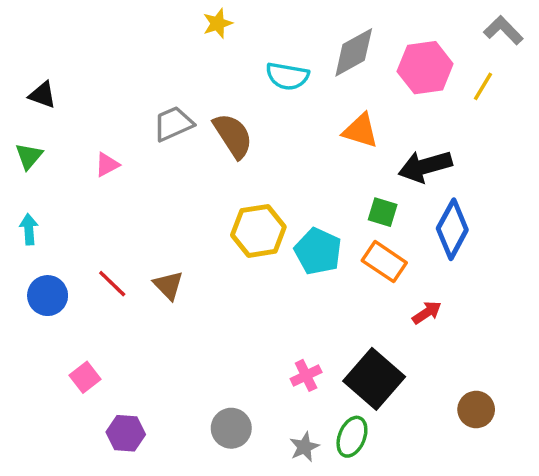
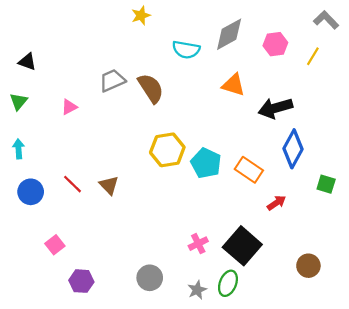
pink hexagon: (425, 68) -> (275, 44), size x0.7
green square: (383, 212) -> (326, 184), moved

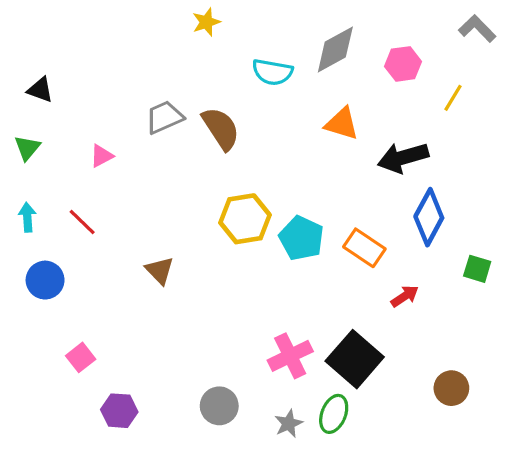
yellow line: (313, 56) -> (453, 98), moved
red line: (73, 184) -> (82, 222), moved
pink cross: (198, 244) -> (290, 356), size x1.5

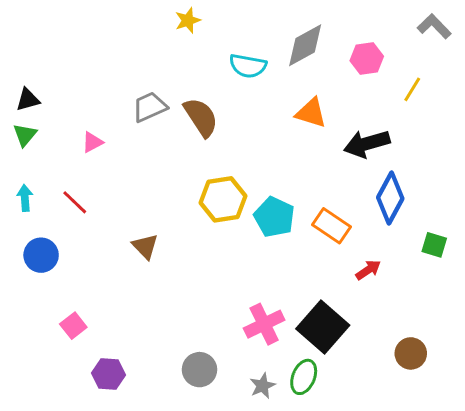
black triangle: (40, 90) -> (28, 100), moved, turned -35

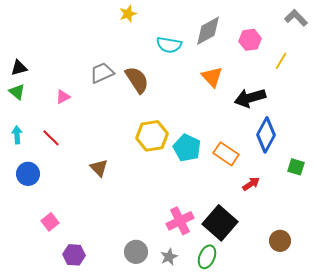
orange triangle: (311, 113) -> (212, 77), turned 30
green triangle: (25, 135) -> (17, 92), turned -30
gray star: (263, 386) -> (169, 257), moved

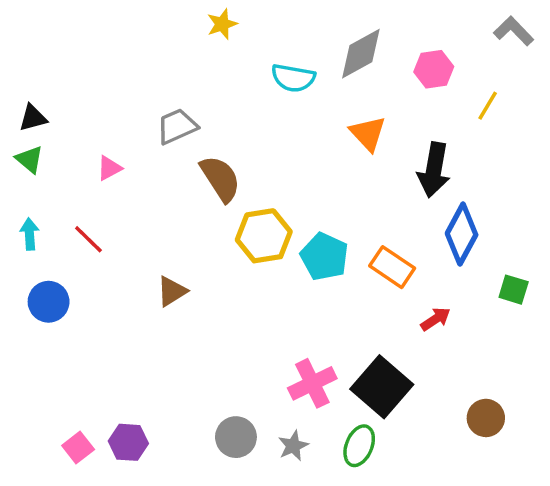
brown semicircle: (137, 80) -> (220, 179), moved
black arrow: (250, 98) -> (434, 170), turned -64
brown triangle: (99, 168) -> (172, 291), turned 42
pink square: (50, 222) -> (78, 447), moved

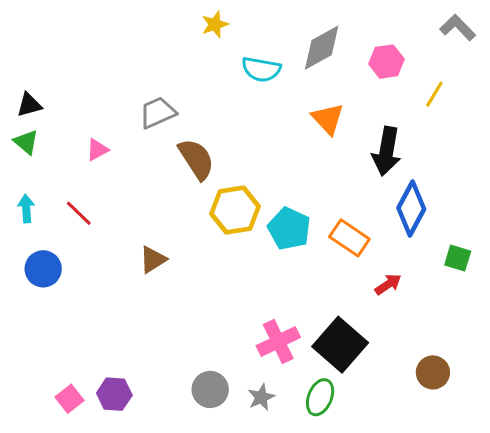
yellow star: (222, 24) -> (215, 24), moved

